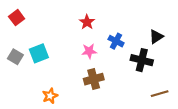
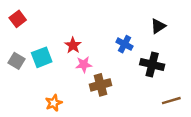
red star: (87, 22) -> (73, 45), moved
black triangle: (156, 37) -> (158, 26), moved
pink star: (89, 51) -> (84, 65), moved

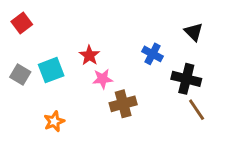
black triangle: (158, 26) -> (194, 32), turned -42
brown line: (171, 101) -> (197, 110), moved, turned 72
orange star: (54, 103) -> (54, 121), moved

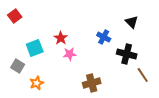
gray square: (20, 74) -> (18, 66), moved
brown cross: (123, 104) -> (92, 83), moved
brown line: (197, 110) -> (143, 75), moved

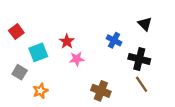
red square: (15, 16) -> (16, 32), moved
brown line: (143, 75) -> (142, 84), moved
brown cross: (92, 83) -> (101, 91), turned 36

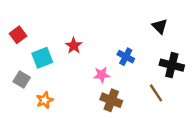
blue cross: (114, 40) -> (126, 57), moved
pink star: (77, 59) -> (102, 75), moved
black cross: (139, 59) -> (172, 65), moved

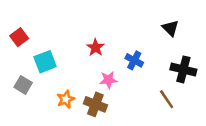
red star: (74, 46) -> (95, 47), moved
orange star: (45, 100) -> (66, 99), moved
brown cross: (111, 100) -> (95, 104), moved

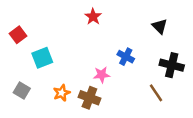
red star: (95, 47) -> (93, 17), moved
gray square: (23, 85) -> (22, 90), moved

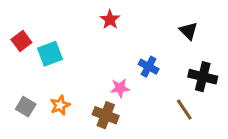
cyan square: (42, 58) -> (50, 54), moved
orange star: (62, 93) -> (60, 105), moved

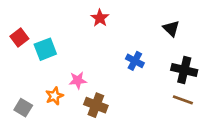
pink star: (120, 88) -> (78, 80), moved
gray square: (26, 107) -> (23, 108), moved
brown line: (184, 109) -> (183, 100), moved, turned -36

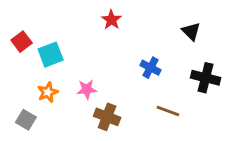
orange star: (54, 96) -> (48, 92), moved
brown line: (183, 100) -> (168, 111), moved

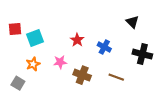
red star: (111, 20) -> (77, 40), moved
red square: (22, 42) -> (15, 29), turned 32
brown cross: (107, 117) -> (82, 75), moved

